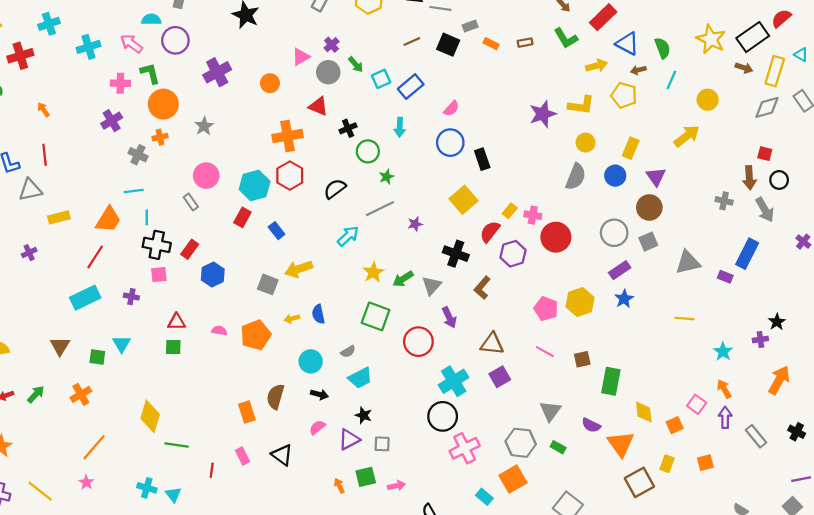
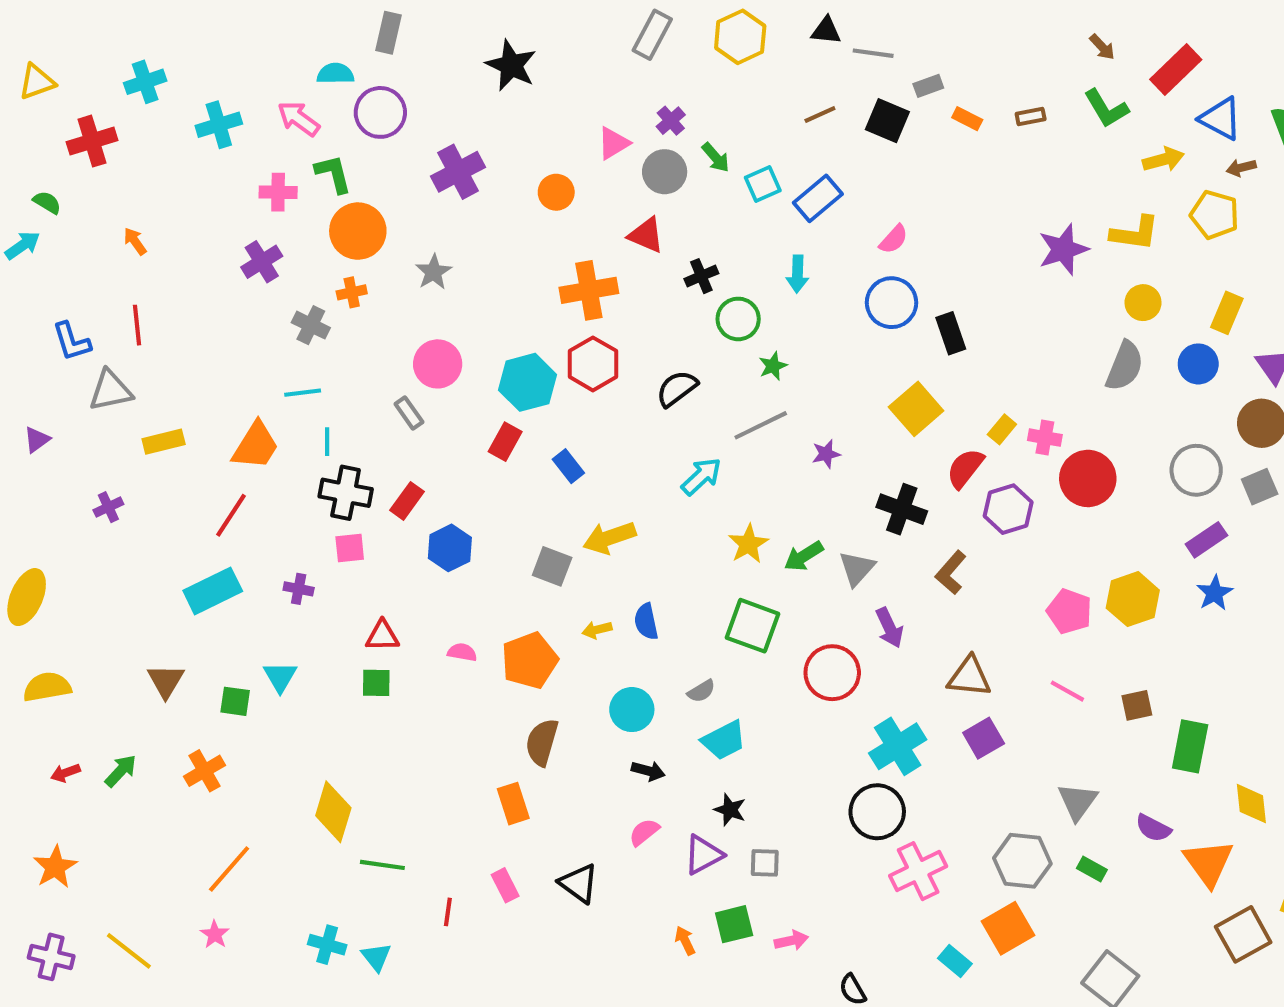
brown semicircle: (275, 397) -> (542, 742), moved

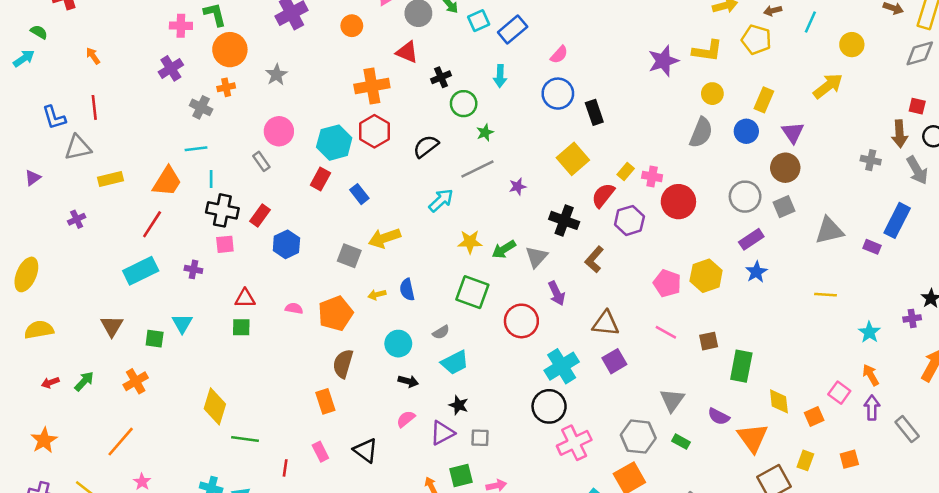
yellow star: (748, 544) -> (470, 242), turned 30
orange line: (229, 869) -> (121, 442), moved

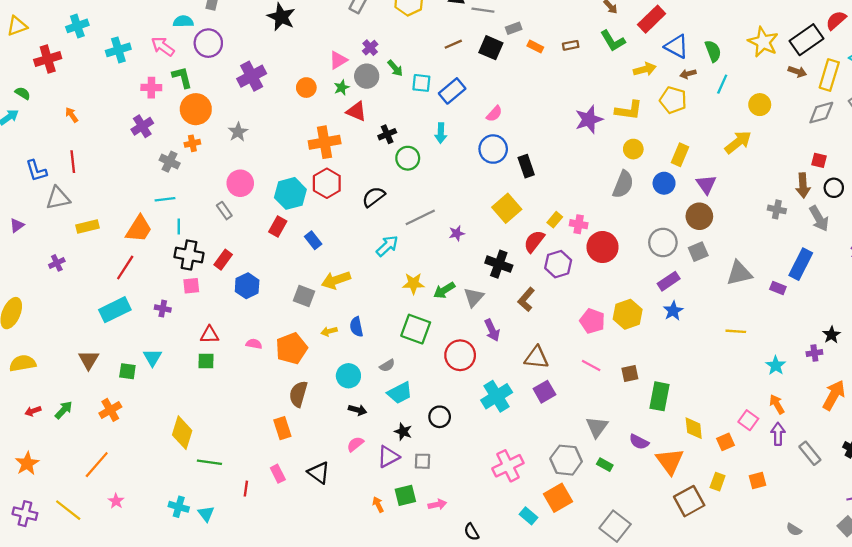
cyan square: (479, 21) -> (421, 83), turned 30
green star: (485, 133) -> (342, 88), moved
black circle: (549, 406) -> (440, 417), moved, size x0.7

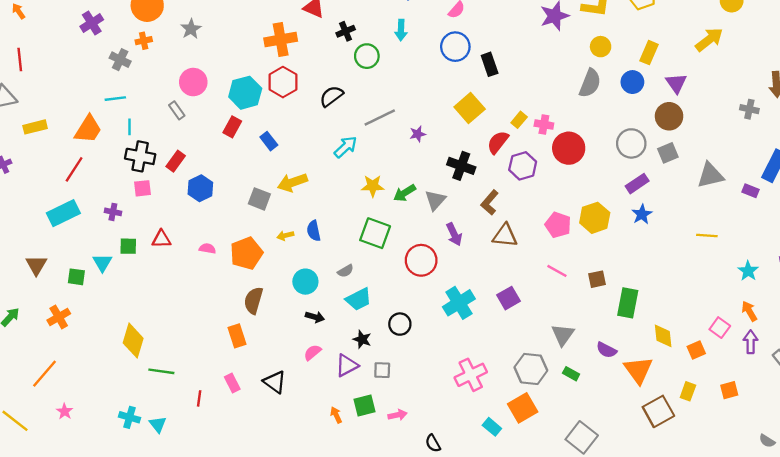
brown triangle: (536, 358) -> (505, 236), moved
green square: (206, 361) -> (128, 246), moved

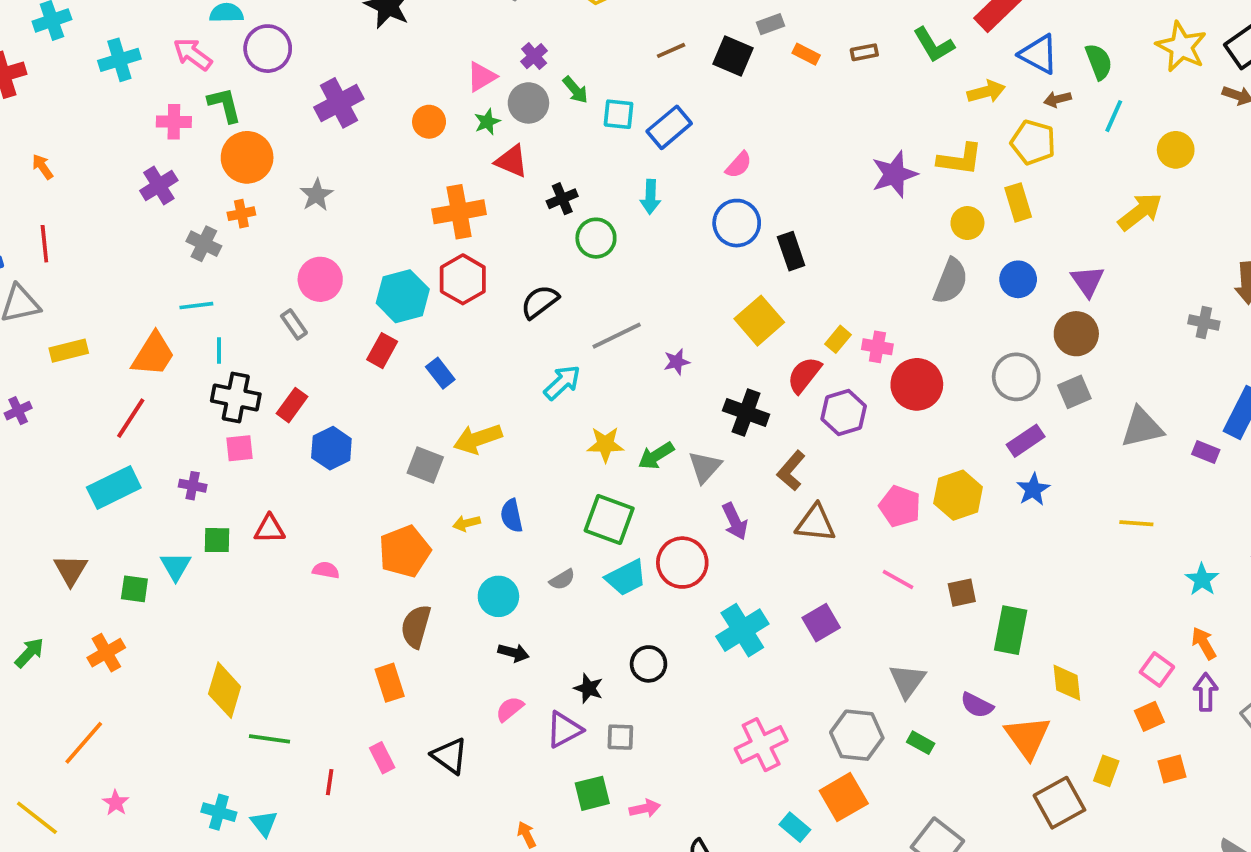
yellow rectangle: (649, 53) -> (1018, 202), moved, turned -40
pink semicircle: (207, 248) -> (326, 570), moved
cyan trapezoid: (359, 299) -> (626, 578), moved
orange square: (696, 350) -> (1149, 716), moved
orange arrow: (336, 415) -> (527, 835), moved

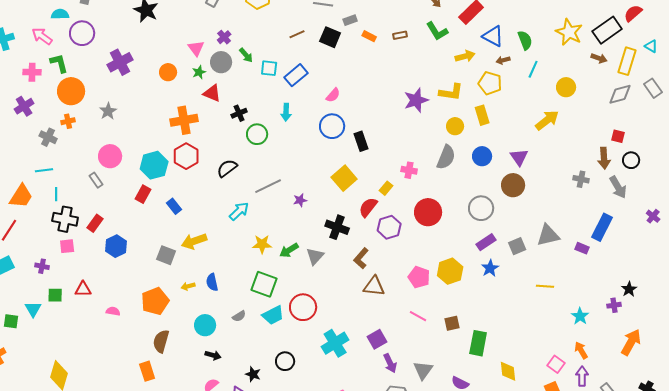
pink triangle: (482, 77) -> (196, 48), turned -36
pink cross: (877, 347) -> (409, 170), moved
gray square: (1074, 392) -> (517, 246), moved
purple arrow: (735, 521) -> (390, 363), moved

